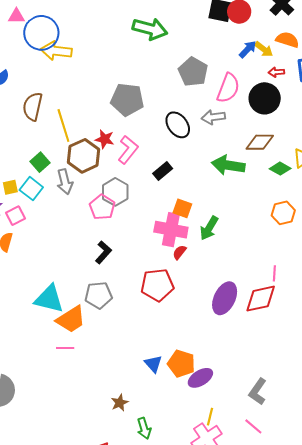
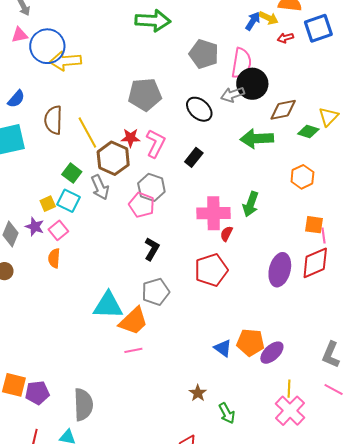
black circle: (265, 98) -> (252, 84), moved
orange square: (182, 208) -> (314, 225), moved
orange hexagon: (283, 213) -> (302, 177), moved

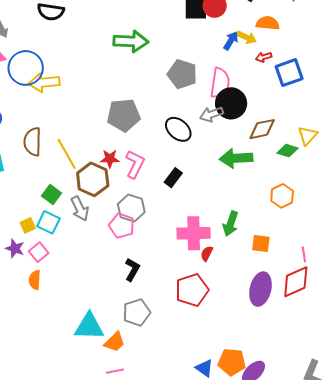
blue square: (318, 28) -> (289, 73), moved
orange square: (314, 225) -> (261, 244), moved
orange trapezoid: (133, 321) -> (115, 342), size x0.7

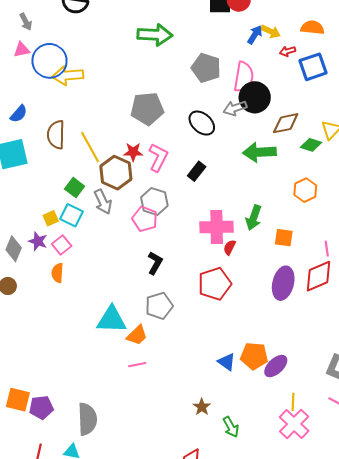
orange semicircle: (268, 23) -> (312, 27), moved

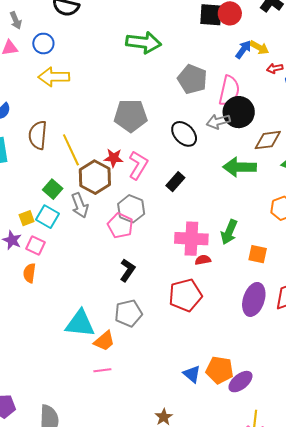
blue circle: (50, 61) -> (43, 44), moved, size x0.6
pink square: (62, 245) -> (36, 246), turned -30
red semicircle: (230, 247) -> (203, 260), turned 49

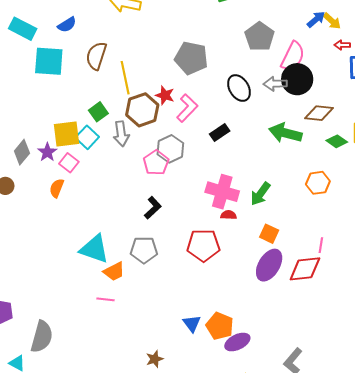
yellow square: (27, 218) -> (66, 134), size x1.8
orange square: (258, 254) -> (269, 234), moved

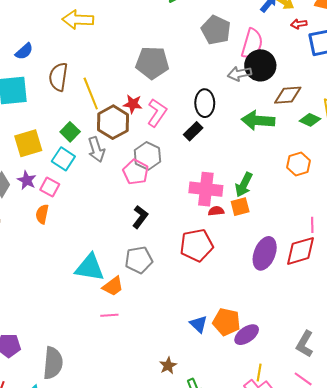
black ellipse: (239, 88) -> (205, 103), moved, turned 40
yellow square: (66, 134) -> (28, 143), moved
orange square: (269, 234) -> (240, 207), moved, turned -30

